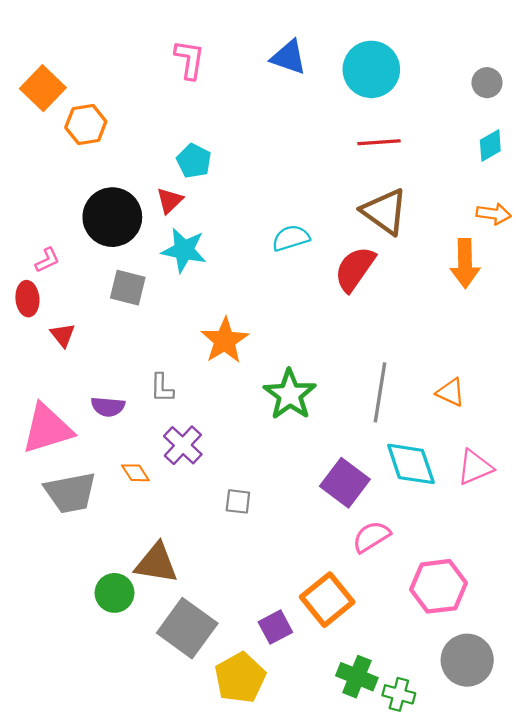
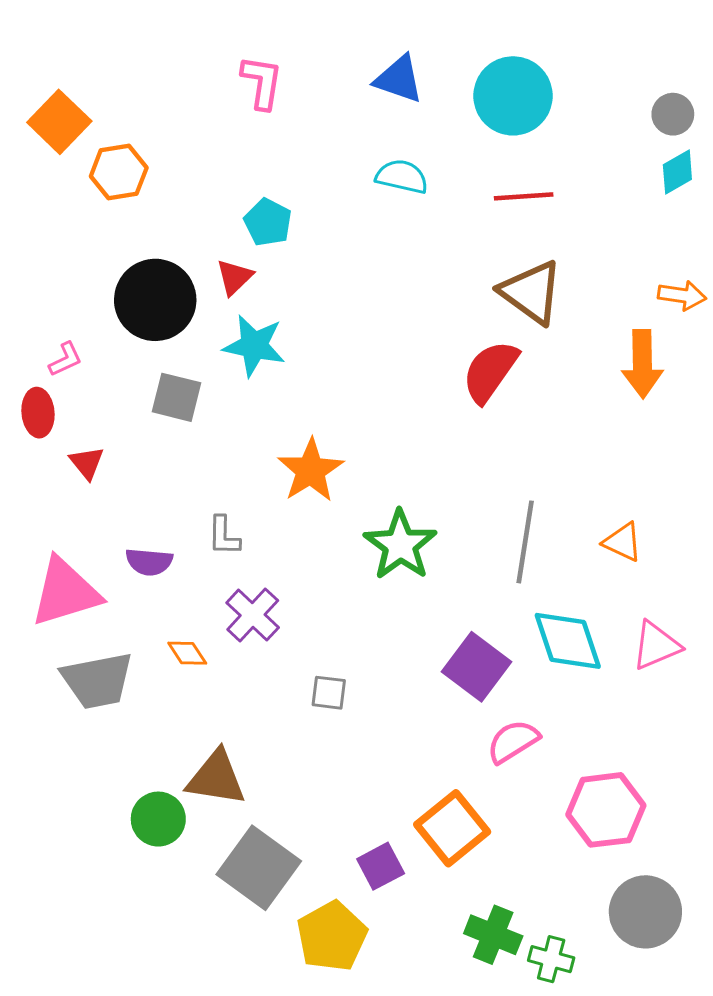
cyan diamond: (490, 145) -> (677, 172), moved
cyan semicircle: (291, 238) -> (402, 177), moved, turned 30

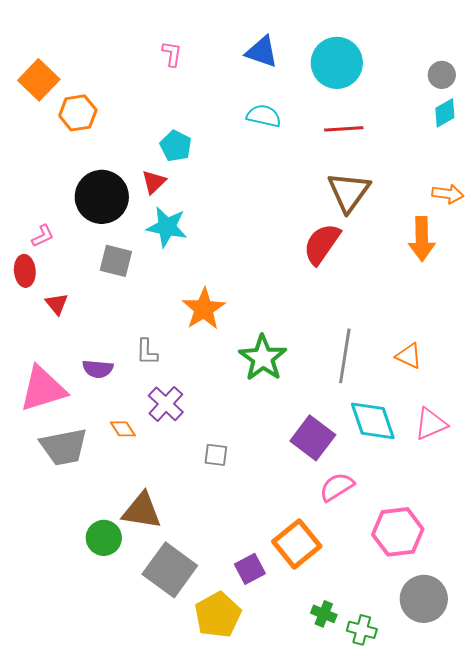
pink L-shape: (262, 82) -> (172, 54), size x0.7
brown triangle: (531, 292) -> (349, 192), turned 30
green cross: (493, 935) -> (324, 614), size x0.7

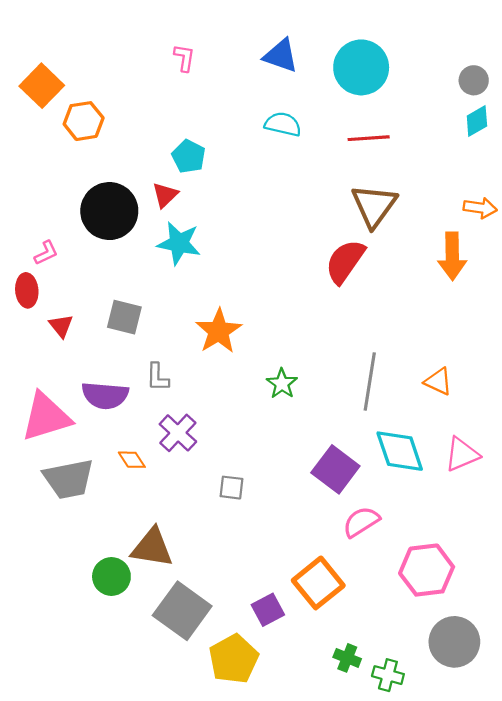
gray square: (116, 261) -> (124, 317), moved
green star: (263, 358) -> (282, 384), size x0.6
purple semicircle: (98, 369) -> (105, 395), size x1.4

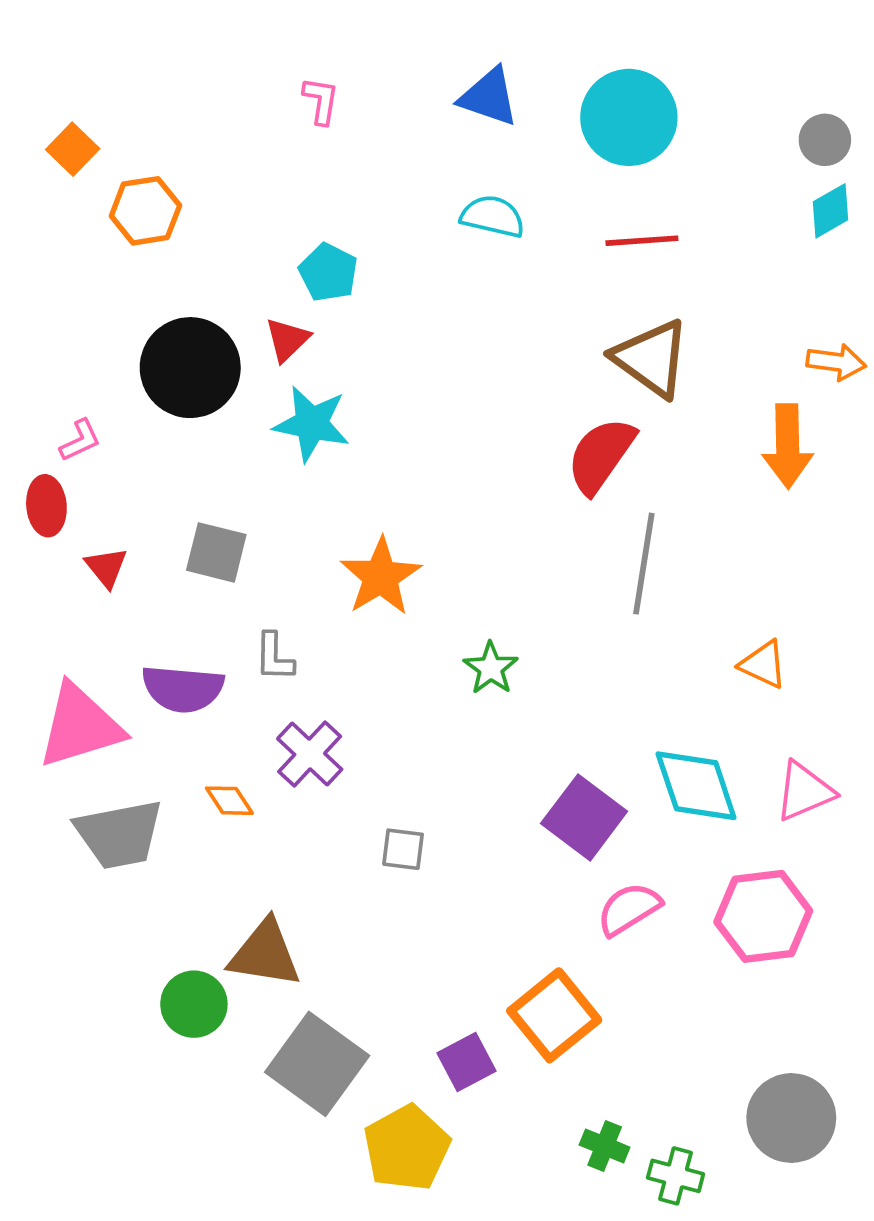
orange square: (42, 86) -> (73, 149), size x0.7
brown triangle: (374, 206) -> (651, 358), turned -30
gray line: (370, 381) -> (644, 564), moved
pink hexagon: (427, 570) -> (763, 916), moved

